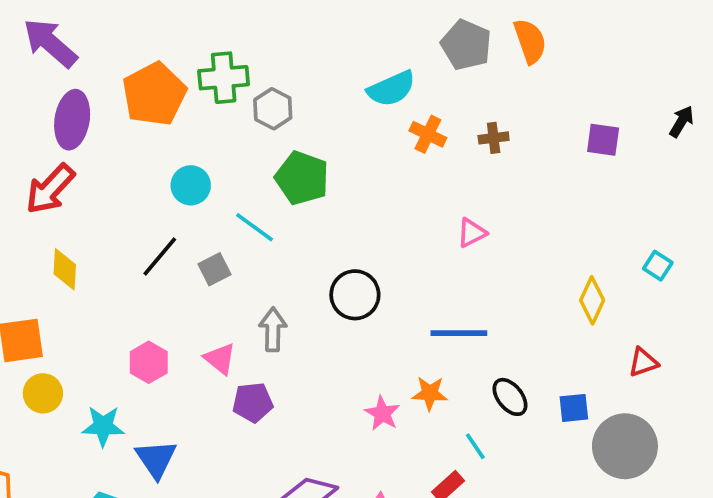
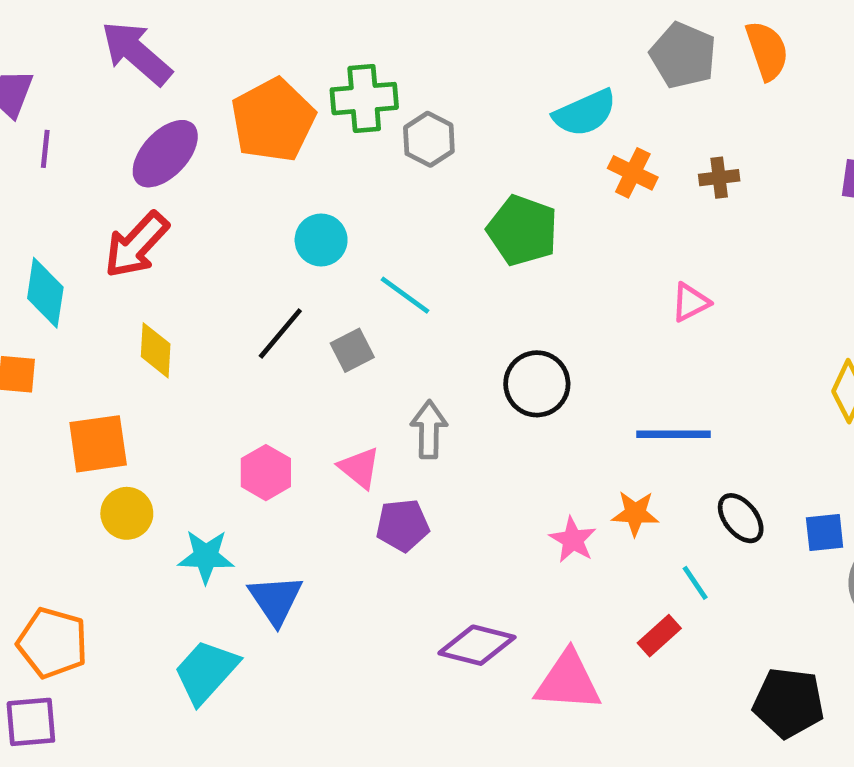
purple ellipse: (72, 120) -> (165, 154), turned 34
green pentagon: (302, 178) -> (522, 230), moved

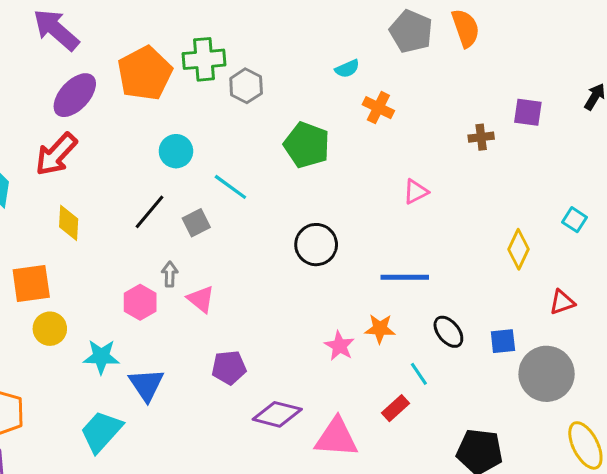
cyan semicircle: (585, 113) -> (347, 69), size x0.6
brown cross: (719, 178) -> (481, 137), moved
gray arrow: (429, 429) -> (170, 274), moved, size x0.7
purple pentagon: (403, 525) -> (229, 368), moved

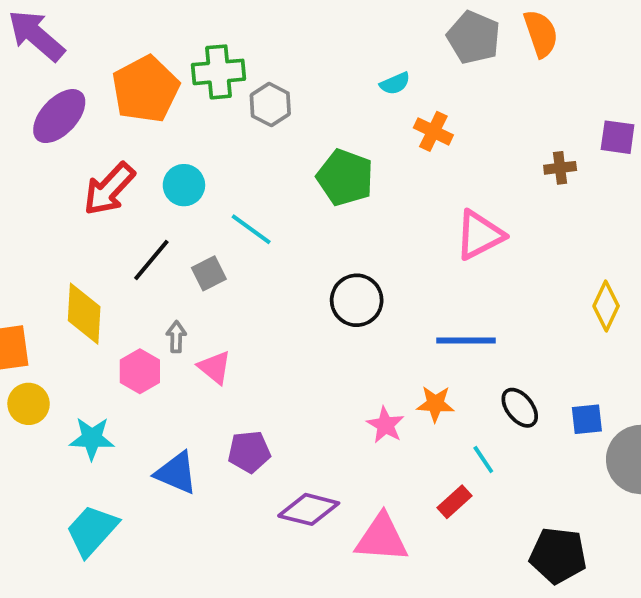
red arrow: (56, 154) -> (109, 189), moved
pink triangle: (416, 192) -> (479, 235), size x1.6
yellow diamond: (69, 223) -> (84, 314), moved, size x1.4
blue triangle: (146, 385) -> (176, 473), moved, turned -33

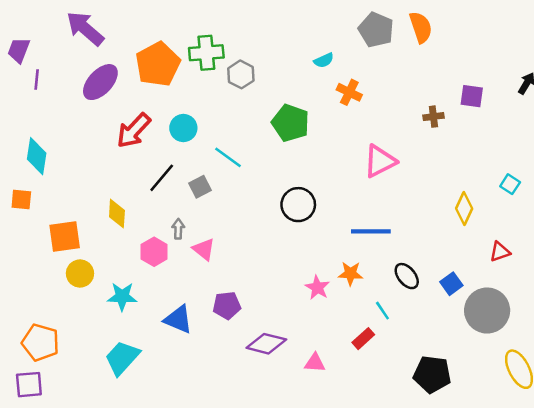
yellow diamond: (84, 314) -> (117, 214), size x0.7
blue square: (587, 419) -> (451, 284), turned -30
pink triangle: (382, 538) -> (315, 363), size x0.6

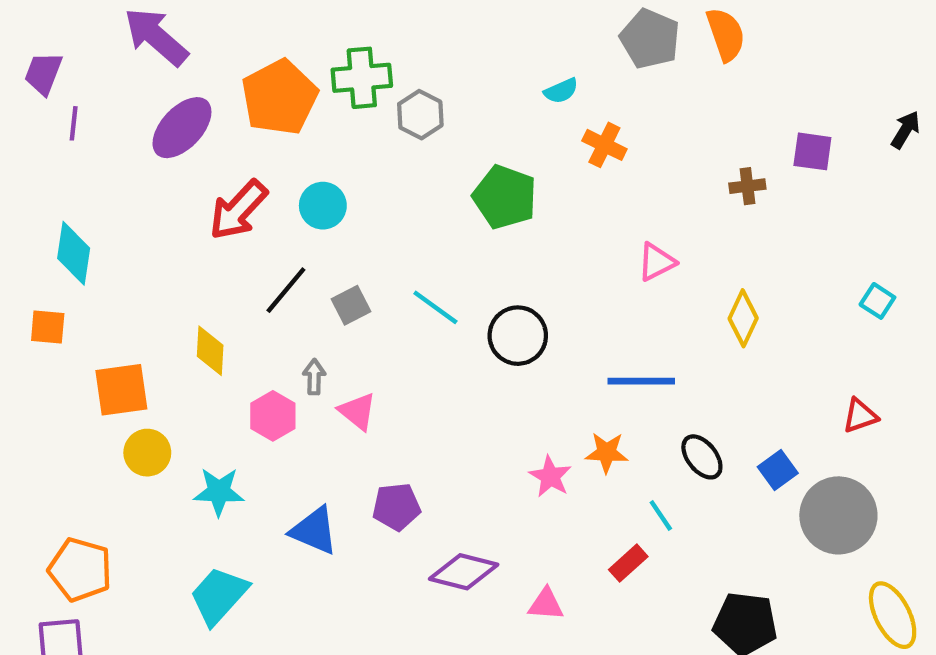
cyan line: (228, 157) -> (435, 307), moved
pink triangle: (380, 161) -> (656, 262), size x0.7
yellow diamond: (464, 208) -> (743, 318), moved

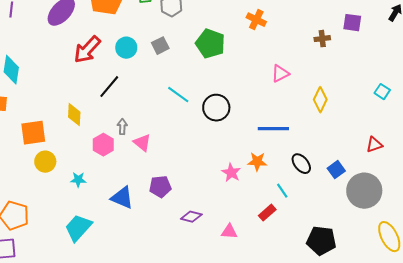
gray square: (351, 305) -> (160, 46), moved
cyan star: (219, 492) -> (78, 180), size x0.7
purple diamond: (464, 572) -> (191, 217), size x0.7

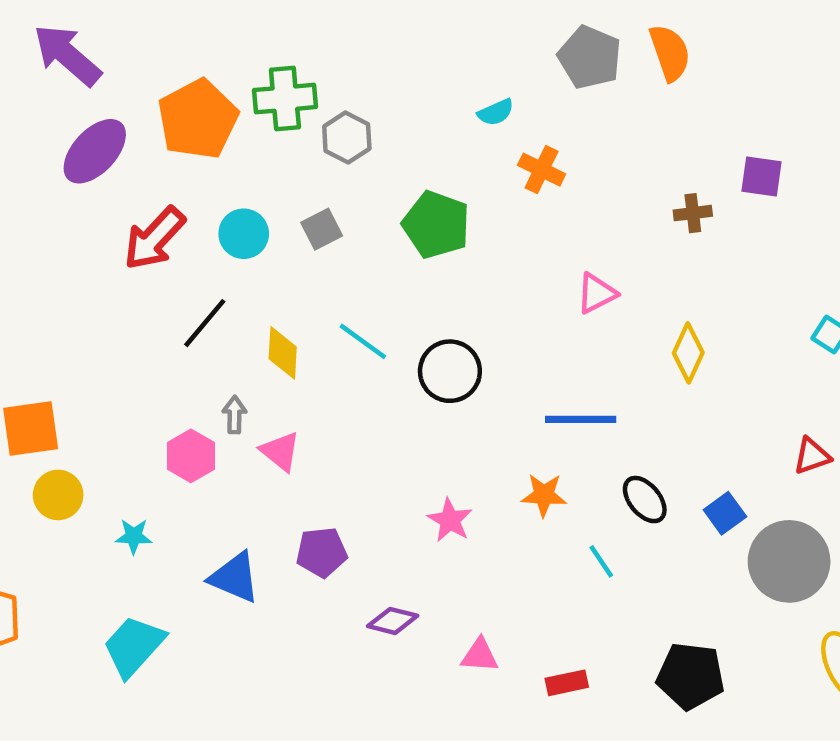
yellow diamond: (74, 115) -> (283, 353), moved
pink star: (231, 173) -> (450, 520), moved
red rectangle: (267, 213) -> (567, 683), moved, turned 30

